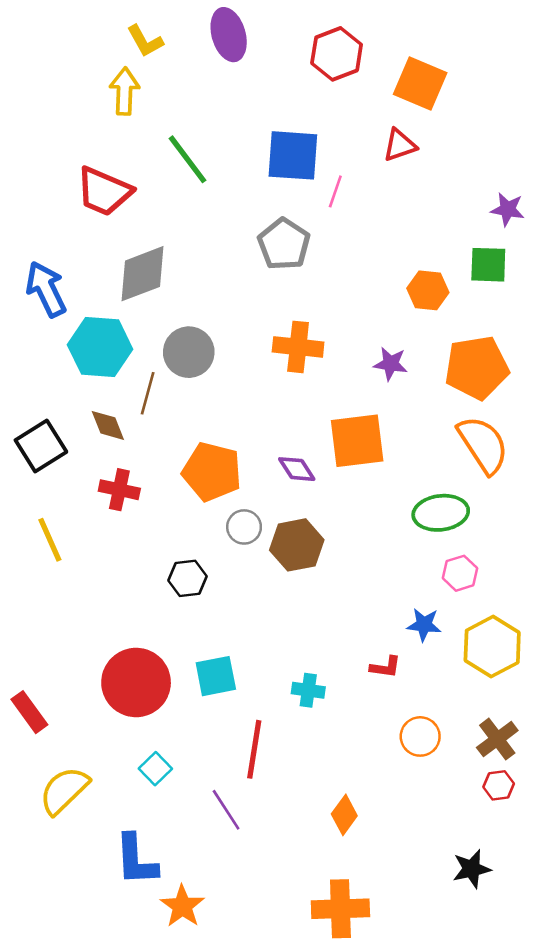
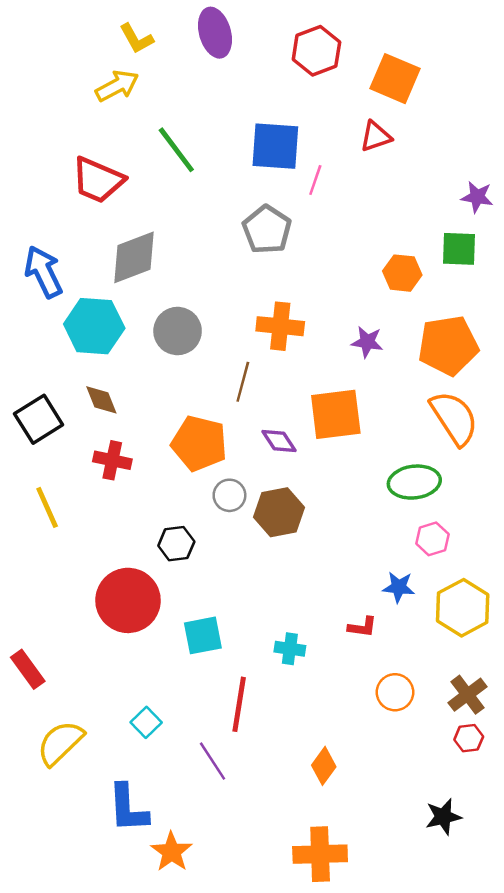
yellow arrow: (124, 91) -> (117, 86), turned 60
brown line: (148, 393) -> (243, 382), moved
red circle: (136, 682) -> (128, 600), moved

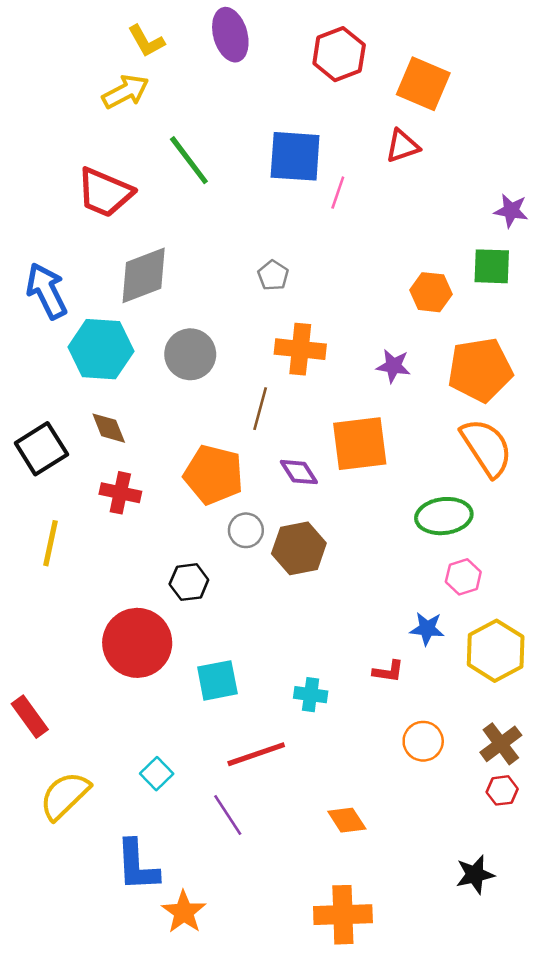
gray pentagon: (267, 230) -> (273, 275), moved, size x0.6
yellow line: (47, 507) -> (50, 543), turned 36
red line: (239, 704) -> (256, 754), turned 62
orange diamond: (324, 766) -> (347, 820), turned -69

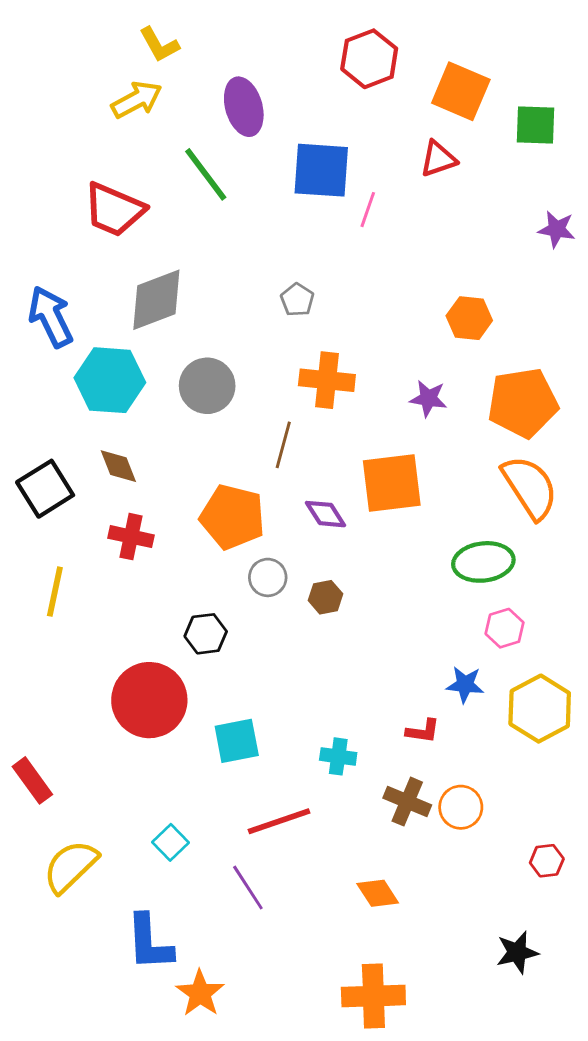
purple ellipse: (230, 35) -> (244, 107), moved
green square: (492, 266) -> (536, 125), moved
brown hexagon: (299, 548) -> (326, 597), size x0.6
brown cross: (501, 744) -> (407, 802), moved, turned -30

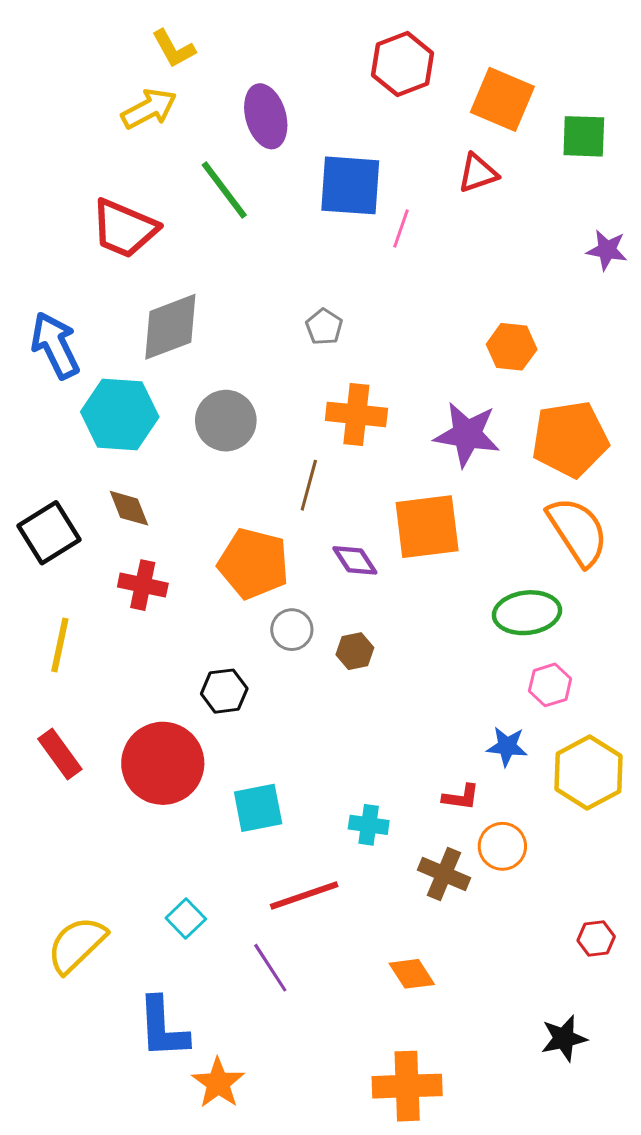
purple star: (428, 398) -> (467, 434), size x1.6
red rectangle: (32, 780) -> (60, 754), moved
orange circle: (461, 807) -> (502, 846), moved

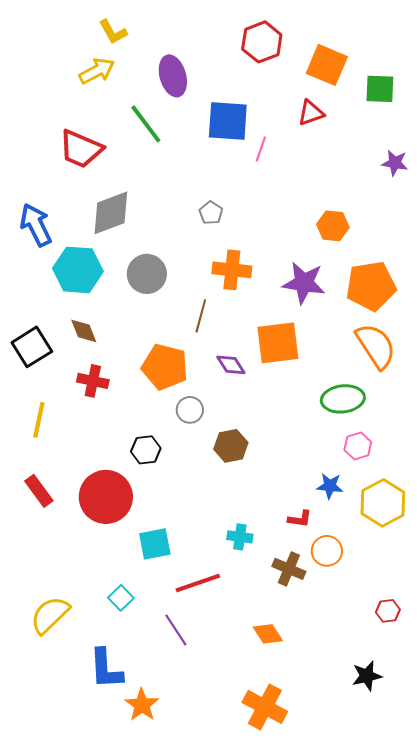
brown hexagon: (355, 651) -> (231, 446), moved, size x1.4
cyan square: (258, 808) -> (155, 544), moved
orange cross: (407, 1086) -> (265, 707), turned 30

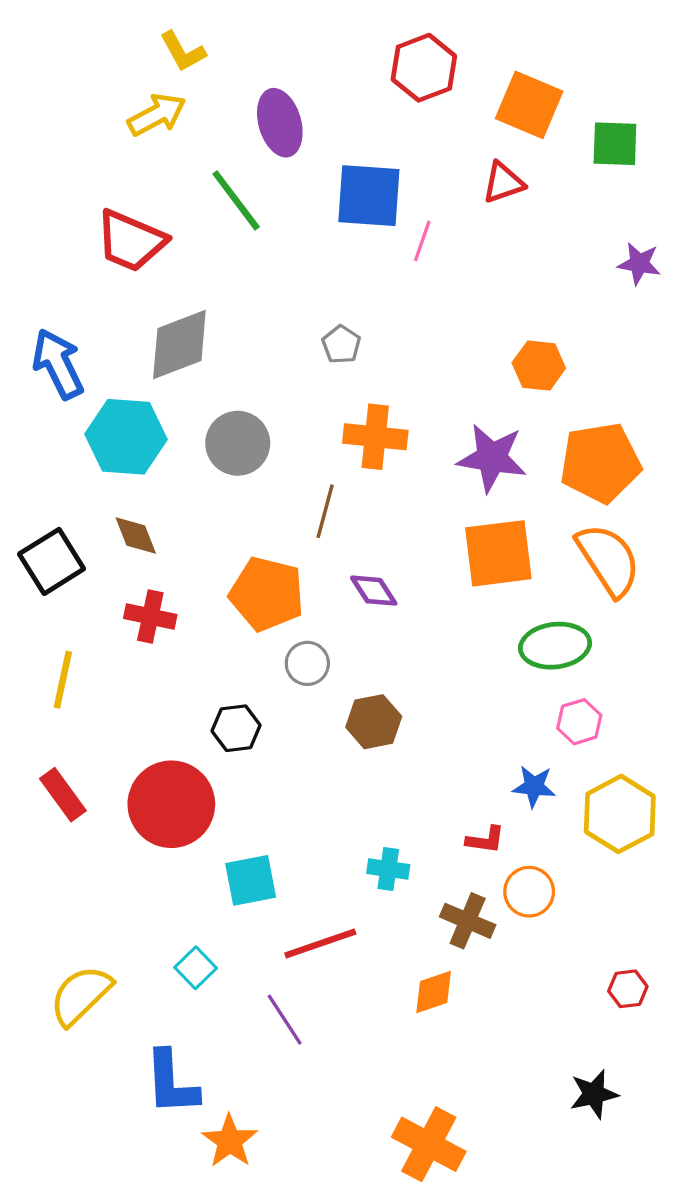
orange square: (278, 343) -> (498, 553), moved
orange diamond: (268, 634) -> (434, 992), moved, turned -76

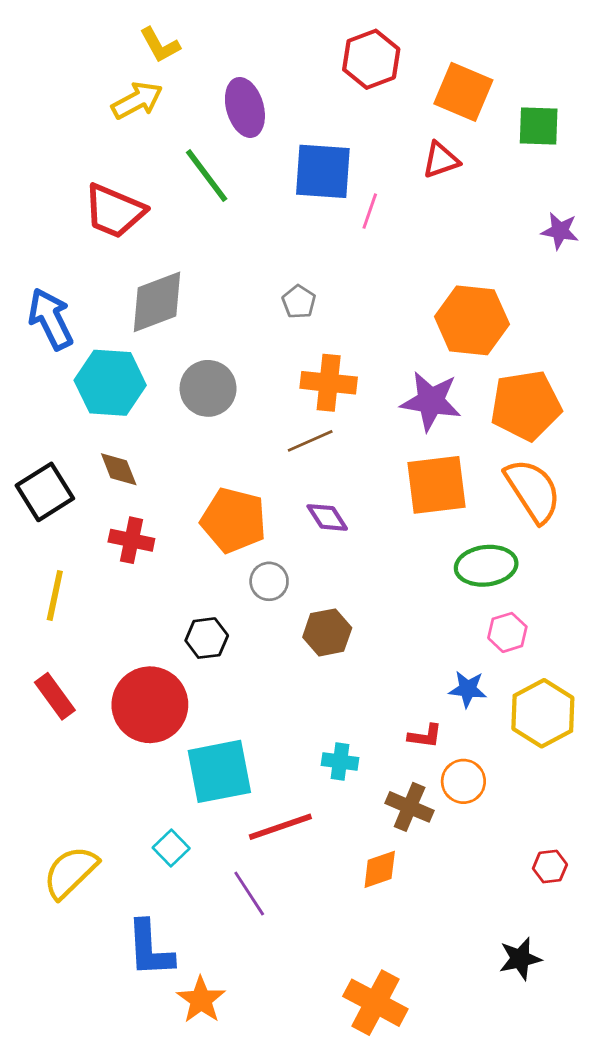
orange hexagon: (539, 366) -> (472, 320), size x1.6
brown line: (325, 511) -> (310, 441), moved, turned 51
cyan square: (251, 880) -> (219, 771), size x1.4

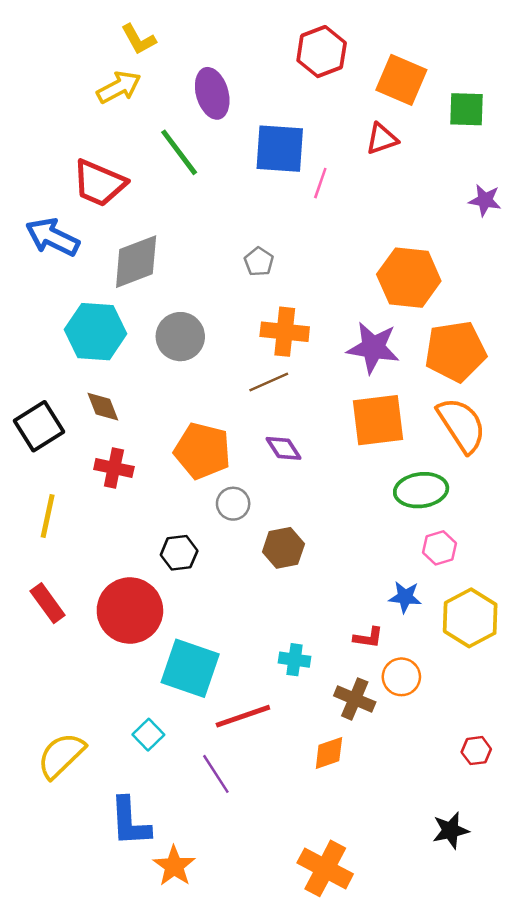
blue arrow: (51, 319) -> (53, 237), moved, turned -38
cyan square: (219, 771) -> (190, 668), turned 30

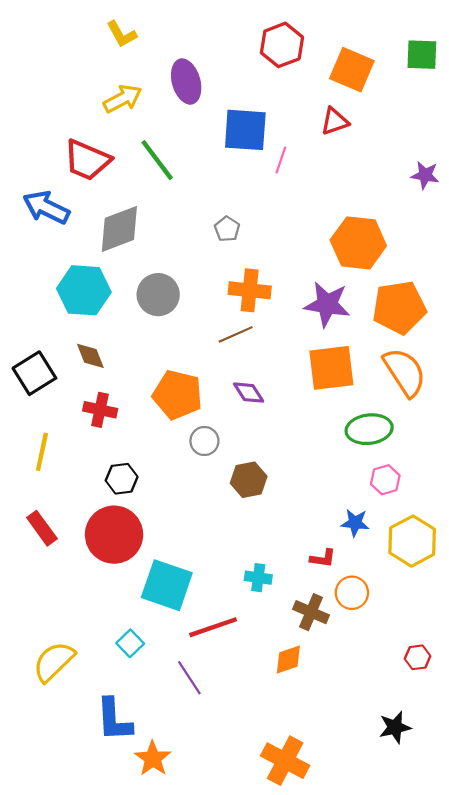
yellow arrow: (119, 87) -> (123, 99), moved
green square: (466, 109) -> (422, 55), moved
green line: (179, 152) -> (157, 160), moved
black hexagon: (179, 553) -> (122, 479), moved

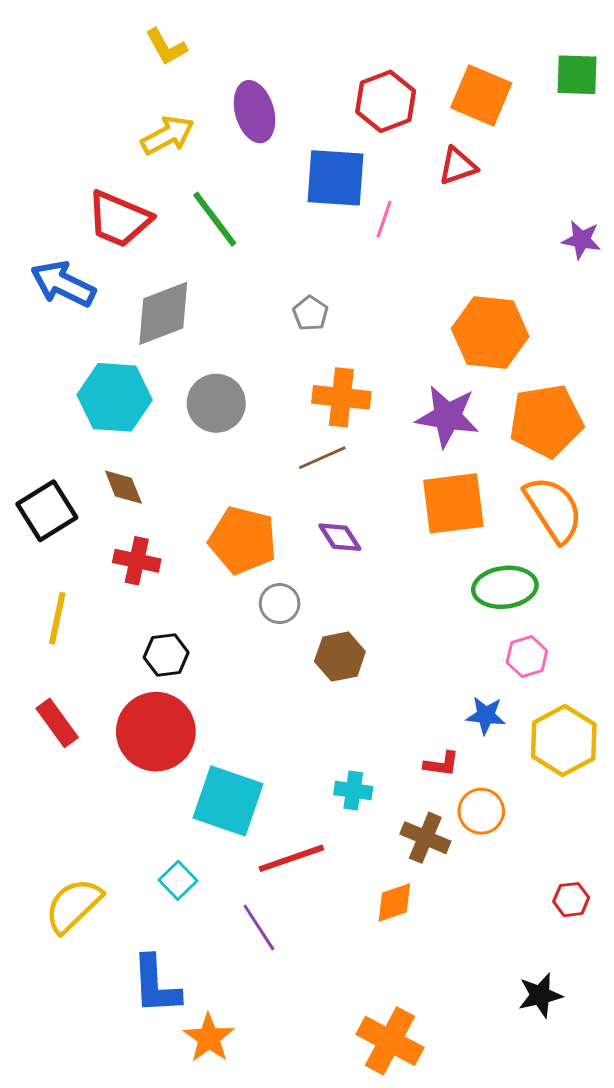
red hexagon: (282, 45) -> (386, 101), moved

